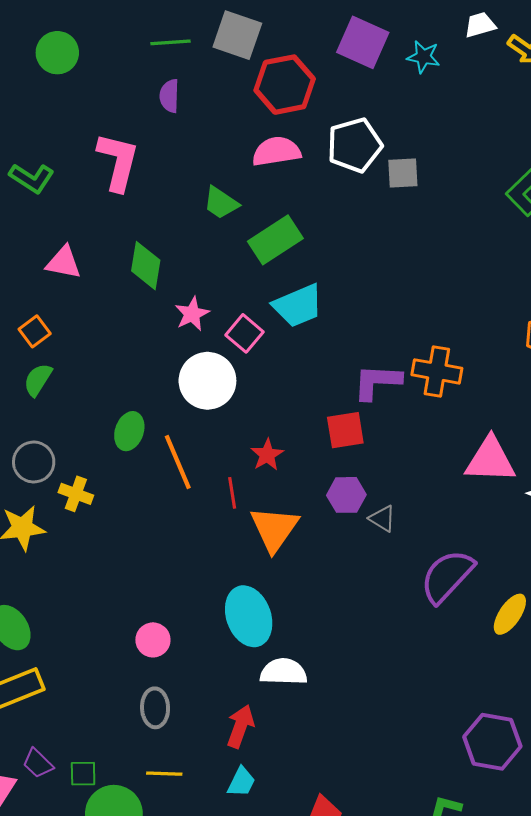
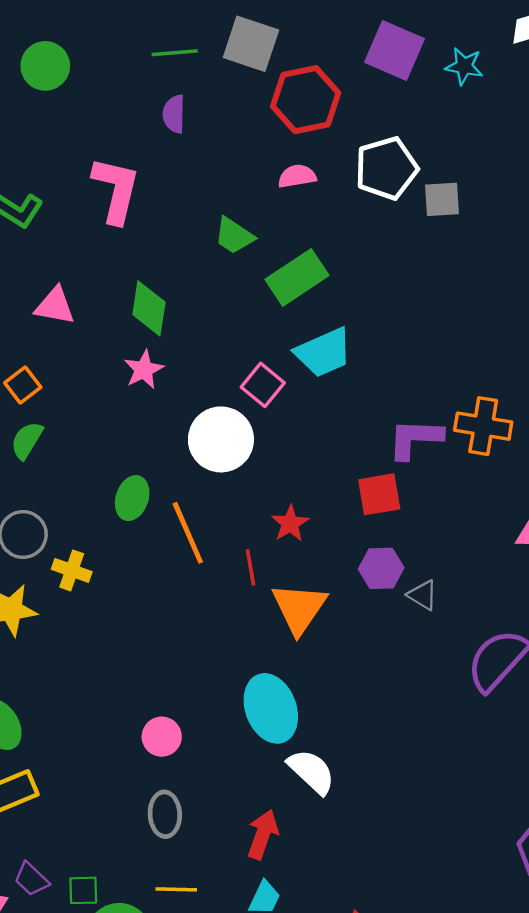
pink semicircle: (276, 151) -> (297, 176), size x0.7
pink star: (192, 314) -> (144, 370), moved
white semicircle: (284, 672) -> (312, 772), turned 42

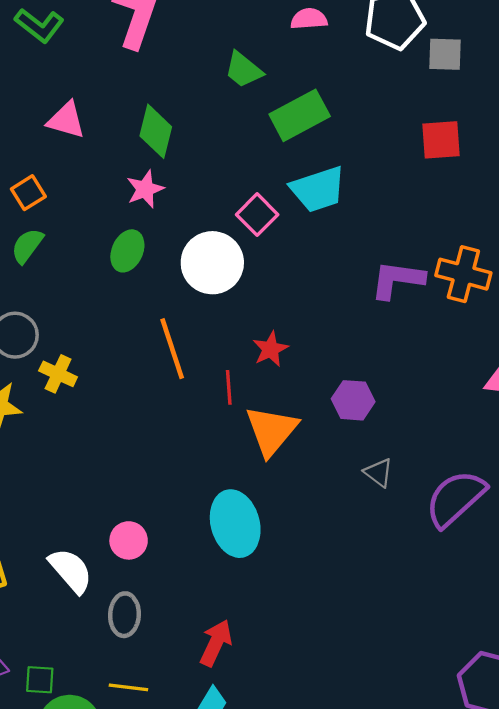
red square: (379, 494) -> (441, 140), moved
green ellipse: (132, 498) -> (127, 251), moved
gray triangle: (423, 595) -> (379, 473), moved
white semicircle: (312, 772) -> (71, 570), moved

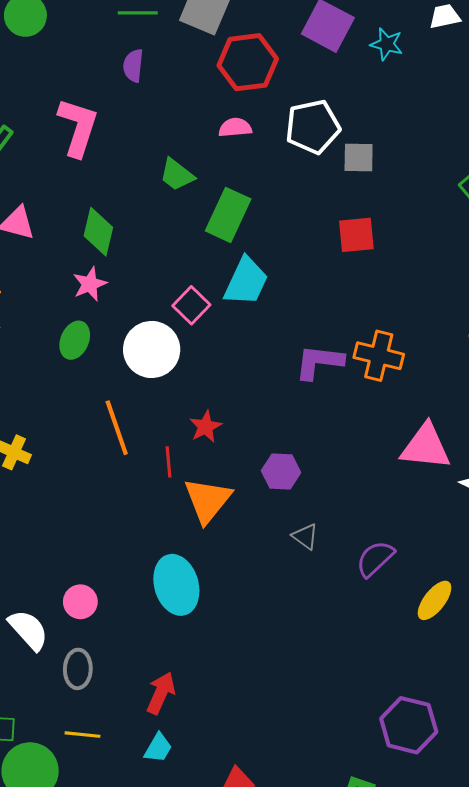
green rectangle: (300, 115) -> (228, 215), turned -36
cyan trapezoid: (318, 189) -> (246, 281), turned -46
purple semicircle: (455, 498) -> (375, 559), size x0.7

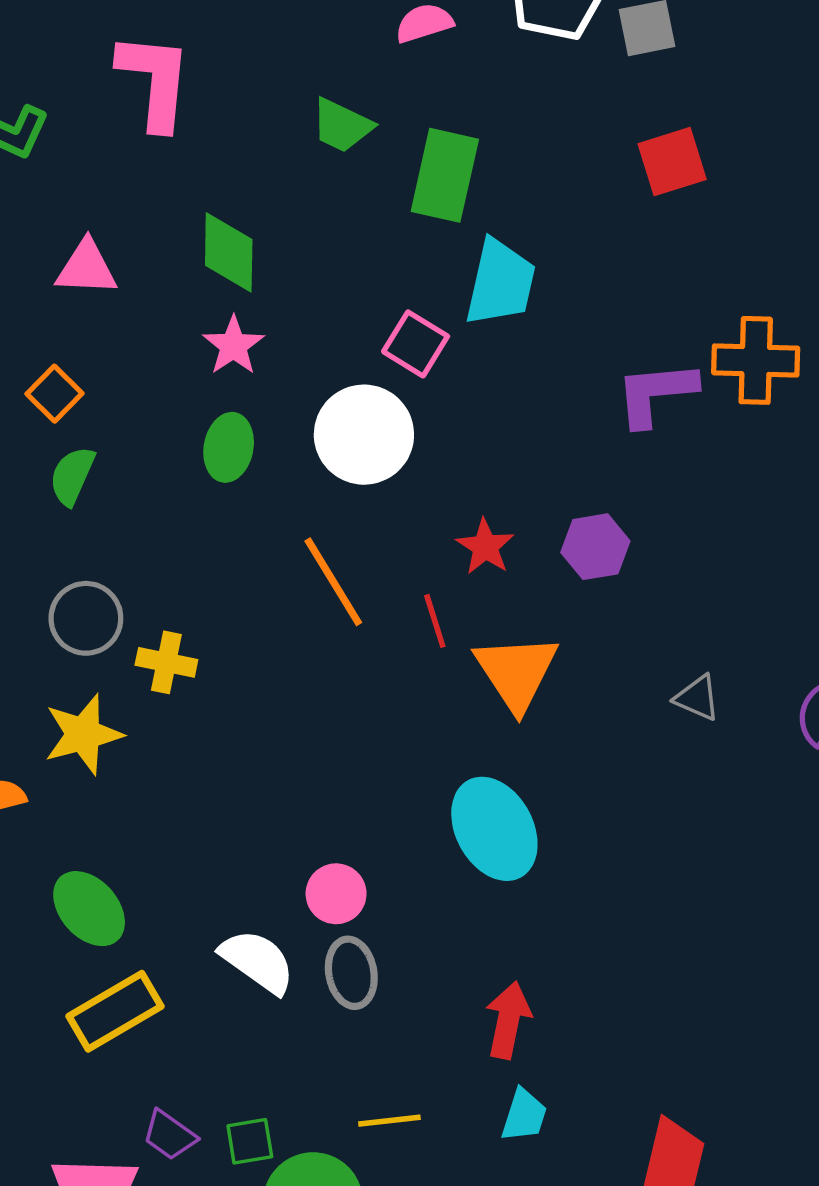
purple hexagon: (281, 472) -> (595, 547), moved
gray ellipse: (78, 669) -> (351, 973), moved

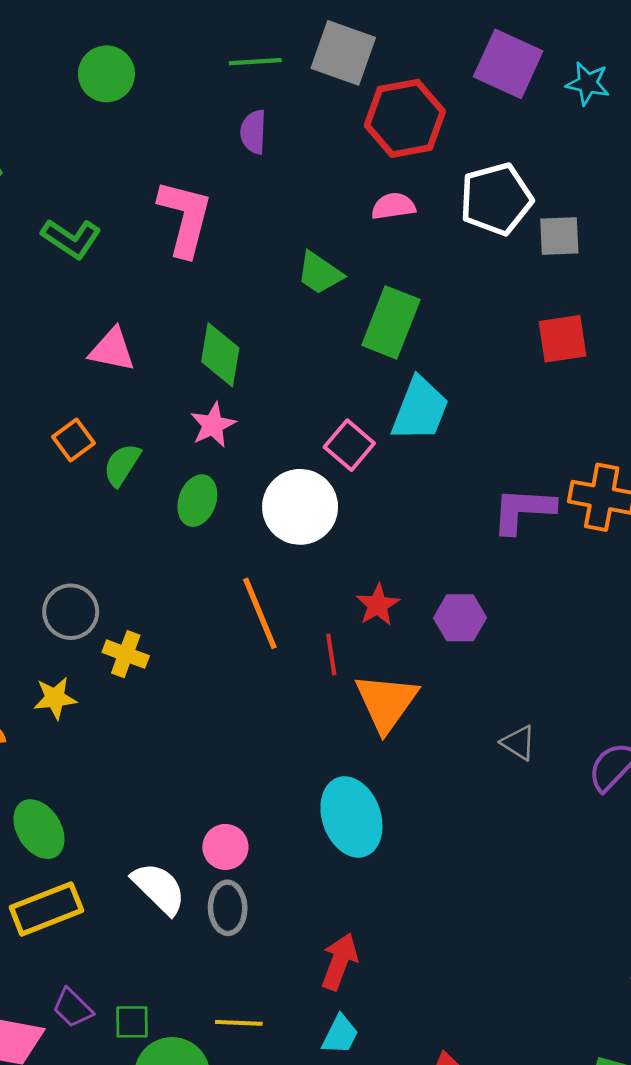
green semicircle: (72, 476) -> (122, 465), moved
yellow star: (83, 734) -> (55, 698), size x0.7

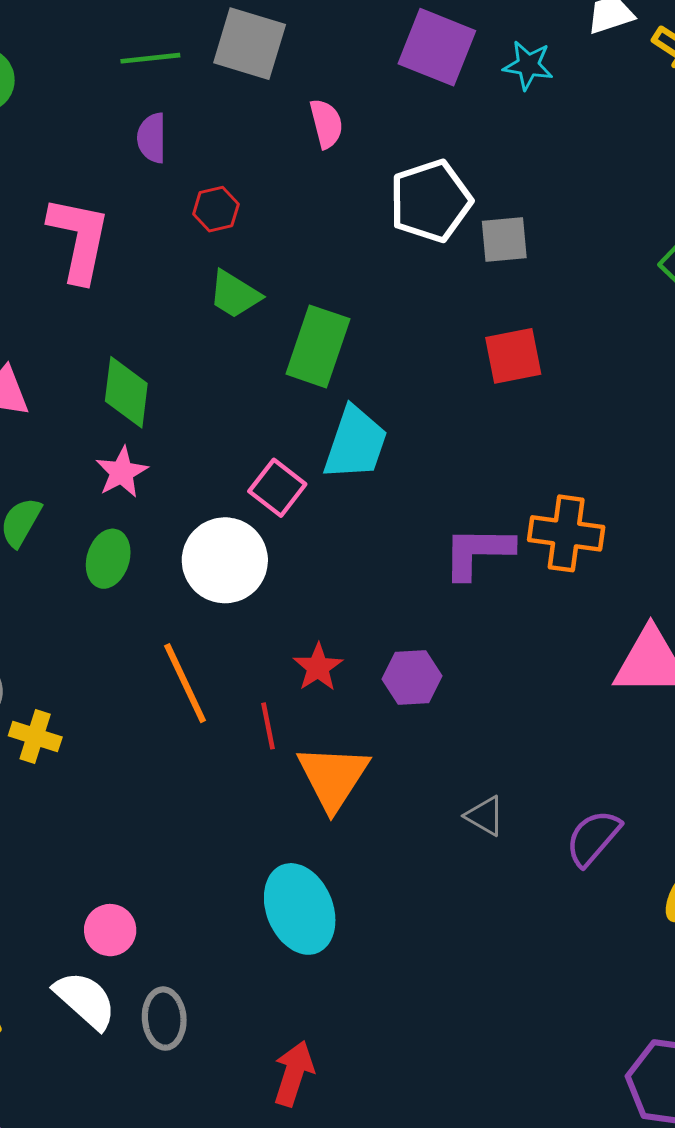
red hexagon: (405, 118) -> (216, 209), moved, size x0.5
pink semicircle: (393, 206) -> (326, 124), moved, turned 87
pink circle: (225, 847) -> (110, 930), moved

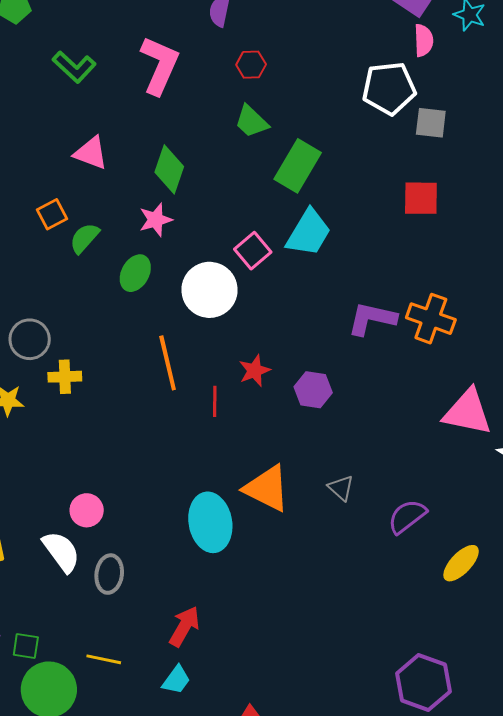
pink semicircle: (326, 124) -> (424, 40), moved
yellow cross: (35, 736) -> (65, 377), turned -32
orange triangle: (333, 777) -> (267, 488), moved, turned -48

